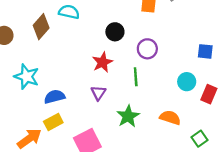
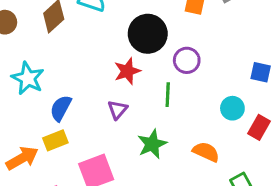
black circle: (115, 32) -> (148, 34), size x1.6
blue semicircle: (55, 97) -> (61, 108), turned -54

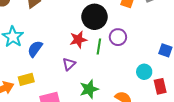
green line: (168, 95) -> (99, 46), moved
blue semicircle: (61, 108) -> (35, 49), moved
red rectangle: (259, 127) -> (160, 86), turned -49

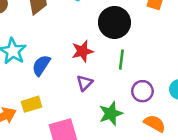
purple circle: (118, 37) -> (142, 91), moved
red star: (78, 40) -> (83, 51), moved

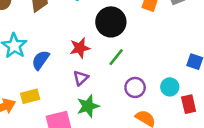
green line: (121, 60) -> (116, 57), turned 30
green star: (111, 114) -> (88, 106), moved

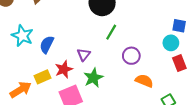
red star: (80, 48) -> (64, 69), moved
cyan circle: (170, 87) -> (171, 43), moved

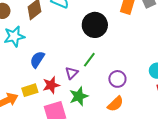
green line: (111, 32) -> (89, 60), moved
cyan star: (22, 36) -> (14, 36), moved, turned 30
orange semicircle: (144, 81) -> (115, 104), moved, turned 108

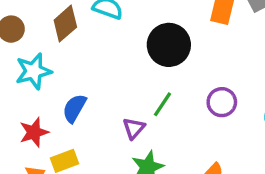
purple circle: (117, 79) -> (222, 102), moved
red star: (51, 85) -> (34, 132), moved

